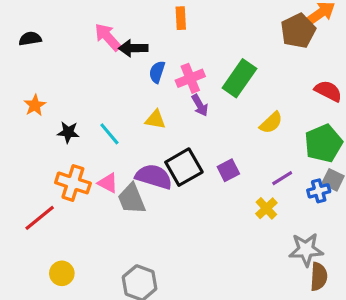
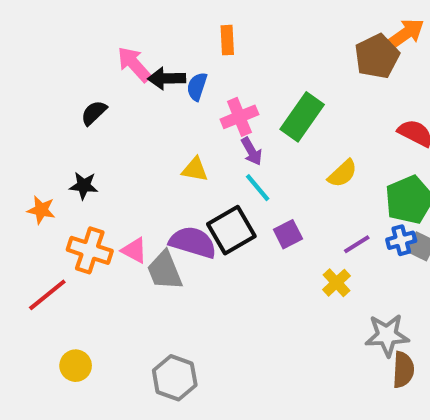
black semicircle: (30, 39) -> (94, 113), moved, turned -35
blue semicircle: (157, 72) -> (197, 87), moved
orange star: (35, 105) -> (41, 210), moved, turned -30
cyan line: (109, 134) -> (258, 188), moved
blue cross: (319, 191) -> (401, 240), moved

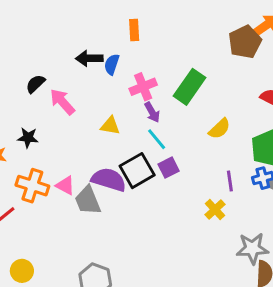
pink arrow: (134, 64) -> (62, 102), moved
purple square: (288, 234) -> (169, 168), moved
purple line: (357, 244) -> (230, 181), turned -66

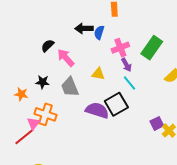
purple square: (169, 168) -> (157, 123), moved
pink triangle: (65, 186) -> (33, 123), moved, turned 40
gray trapezoid: (88, 201) -> (70, 87), moved

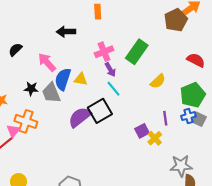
blue semicircle: (99, 32) -> (63, 79), moved, size x1.5
black semicircle: (48, 46) -> (15, 50), moved
black star: (43, 82) -> (31, 89), moved
purple semicircle: (97, 110) -> (80, 117), turned -55

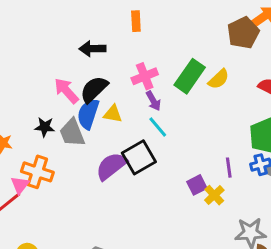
black semicircle: (15, 50) -> (94, 89), moved, size x1.5
yellow semicircle: (158, 81) -> (219, 79), moved

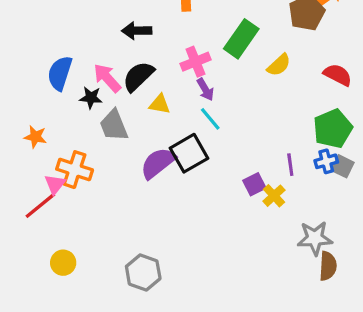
green rectangle: (190, 76) -> (241, 39), moved
blue semicircle: (88, 114) -> (60, 73), moved
black star: (45, 127) -> (91, 98), moved

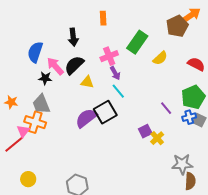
black arrow: (137, 31) -> (73, 37), turned -96
blue semicircle: (60, 73) -> (35, 52), moved
gray trapezoid: (114, 125) -> (41, 104), moved
purple line: (290, 165) -> (166, 108), moved, turned -32

